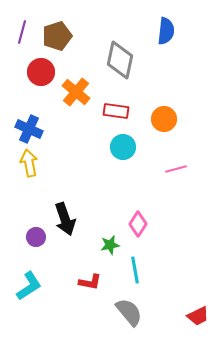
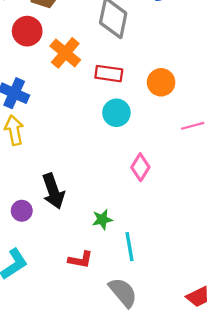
pink line: (176, 169) -> (193, 126), moved
pink diamond: (138, 224) -> (140, 167), moved

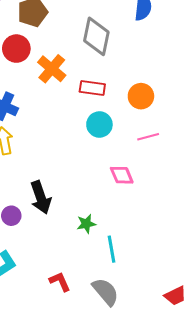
pink line: (193, 126) -> (148, 137), moved
pink diamond: (140, 167) -> (122, 175), turned -55
red L-shape: (81, 260) -> (60, 282), moved, turned -125

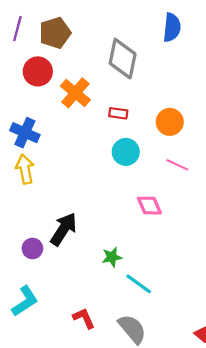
red rectangle: (92, 88) -> (118, 113), size x0.7
pink line: (148, 137) -> (177, 165), turned 40
black arrow: (41, 197) -> (64, 229), turned -128
cyan line: (112, 249) -> (139, 284), turned -44

